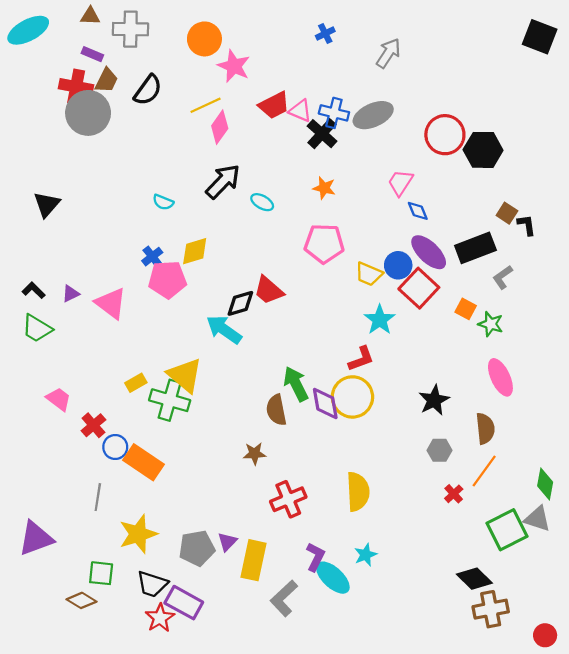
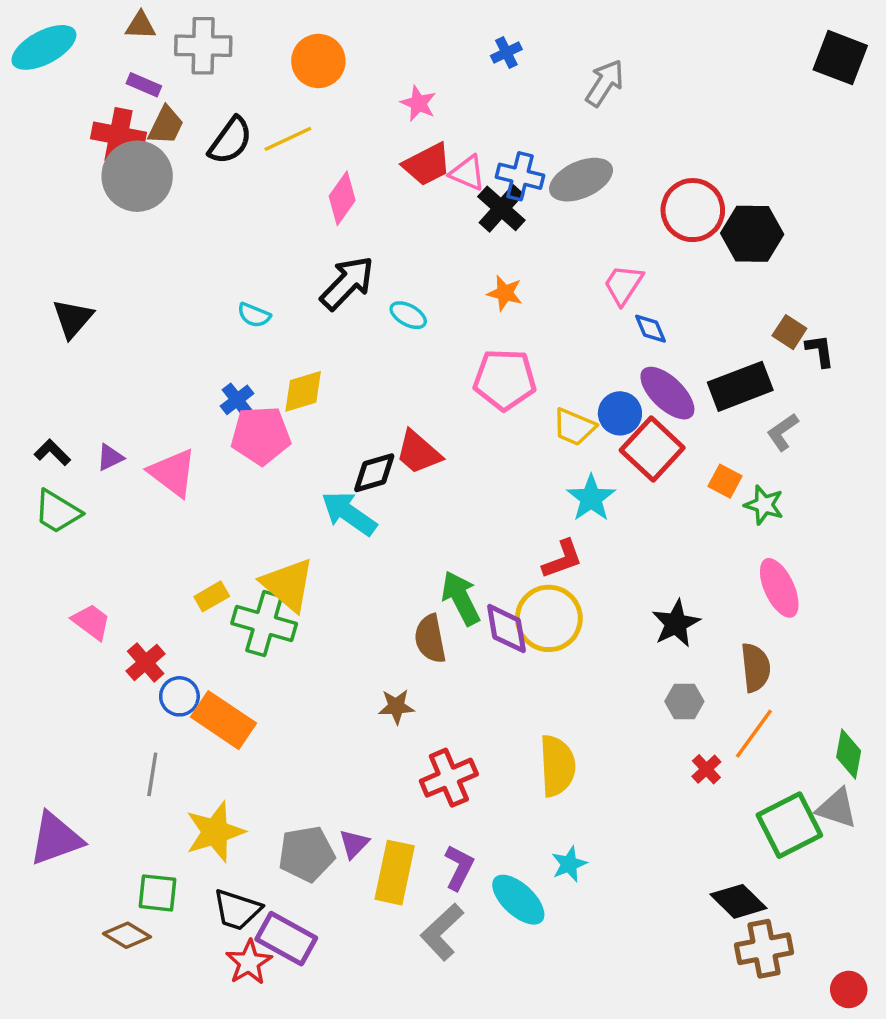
pink star: (234, 66) -> (418, 103), moved, size x0.7
yellow line: (206, 105) -> (288, 139), moved
purple L-shape: (315, 557) -> (459, 867), moved

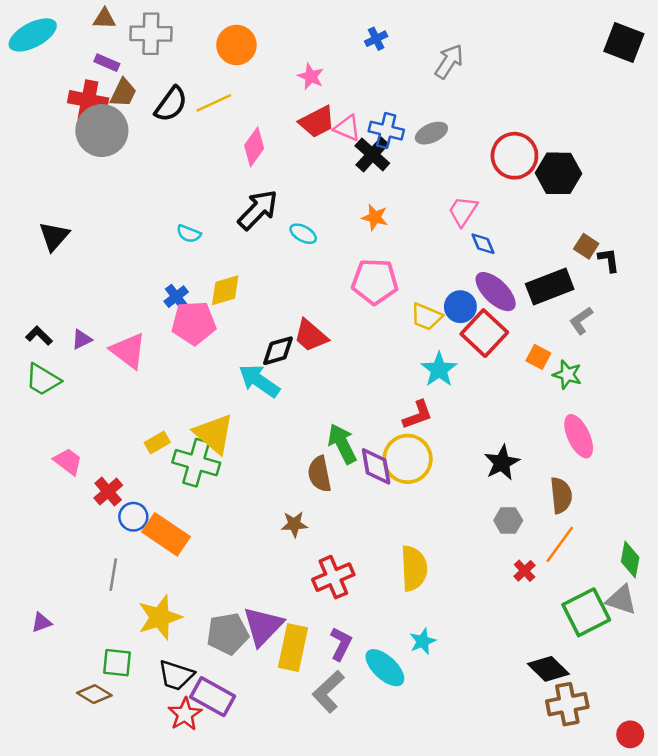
gray ellipse: (581, 180) -> (431, 133), size x0.7
purple triangle: (56, 839) -> (42, 622), size x0.5
purple triangle: (354, 844) -> (263, 626), size x1.8

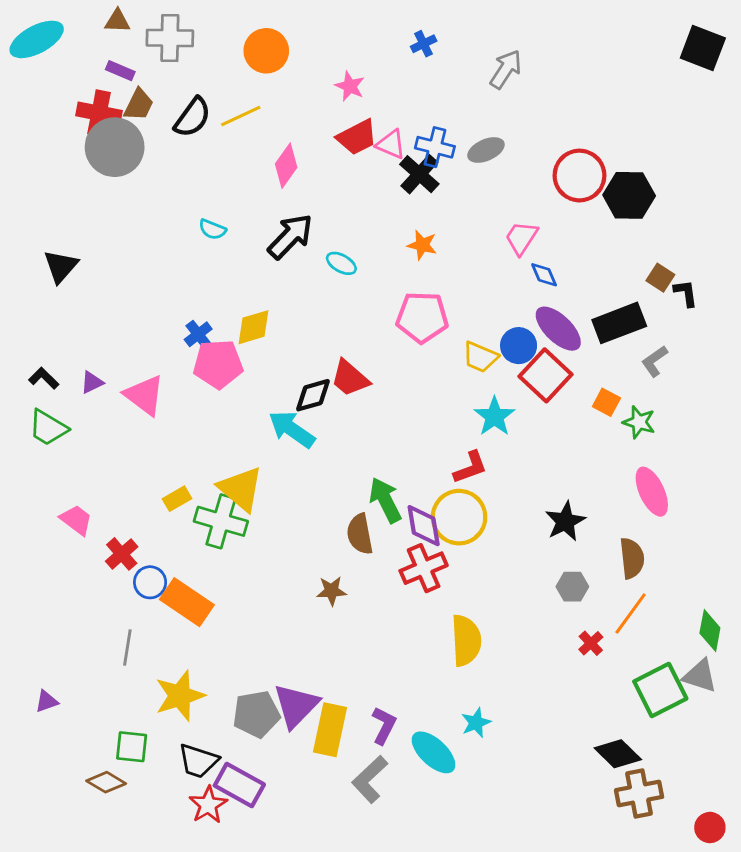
cyan semicircle: (189, 234) -> (212, 229), moved
red cross: (333, 577) -> (424, 568), moved

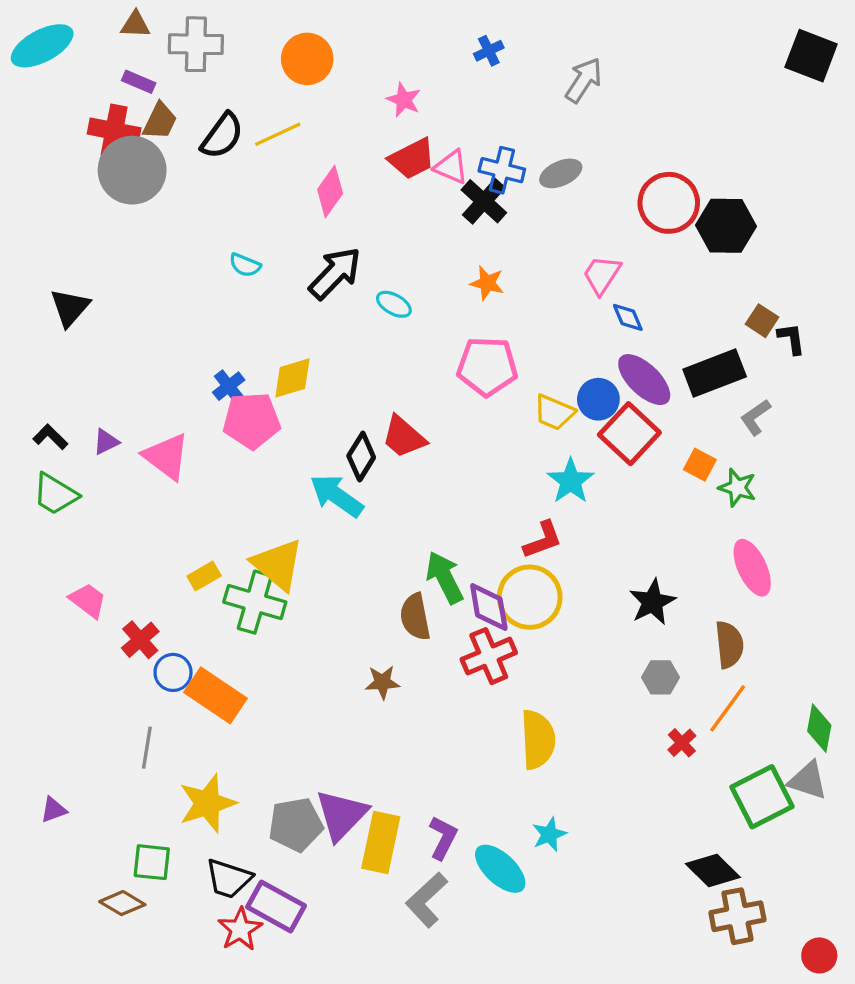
black diamond: (313, 395) -> (361, 456), turned -42

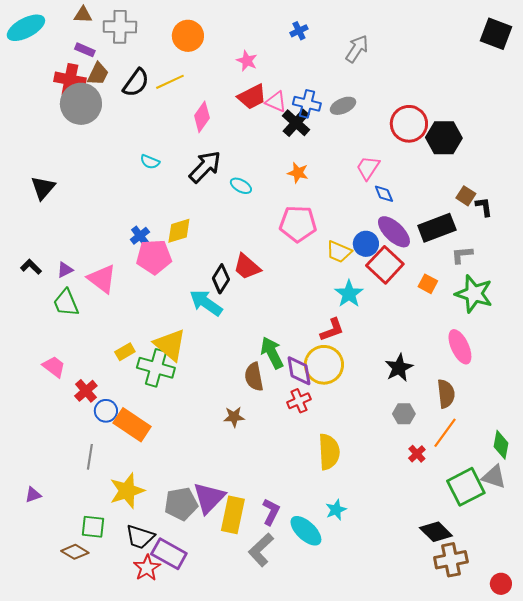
gray L-shape: (755, 417) -> (462, 255), turned 30
green star: (737, 488) -> (474, 294), moved, size x1.6
green trapezoid: (55, 494) -> (66, 303), moved, turned 36
red cross: (489, 656) -> (299, 401), size x0.7

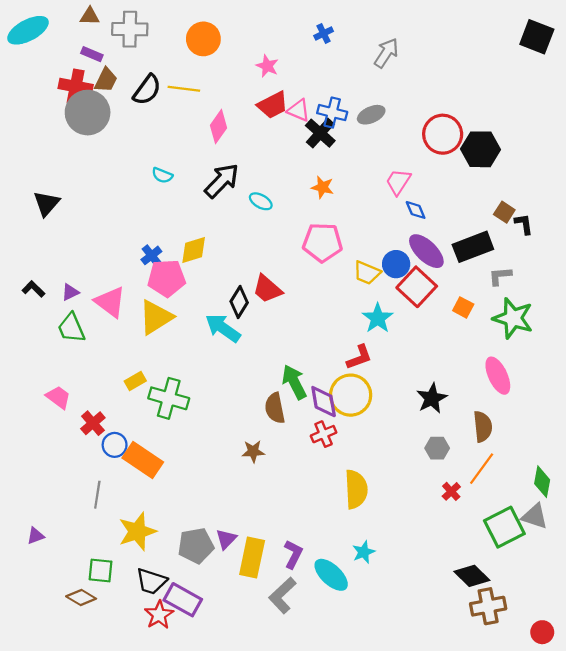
yellow line: (170, 82) -> (184, 89), turned 32
yellow triangle: (170, 345) -> (156, 317), moved, turned 48
purple triangle: (209, 498) -> (226, 539), size x0.6

